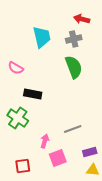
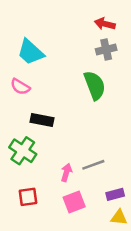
cyan trapezoid: (42, 37) -> (31, 52), moved, turned 145
gray cross: (74, 39) -> (106, 49), moved
pink arrow: (45, 141) -> (66, 173), moved
red square: (23, 166) -> (28, 197), moved

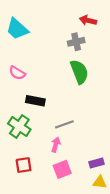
gray cross: (106, 49) -> (76, 42), moved
cyan trapezoid: (31, 52) -> (17, 29), moved
gray line: (93, 165) -> (64, 124), moved

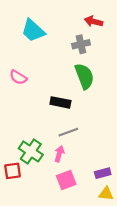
cyan trapezoid: (17, 29) -> (33, 31), moved
black rectangle: (35, 101) -> (60, 102), moved
green cross: (19, 126) -> (31, 151), moved
red square: (24, 165) -> (13, 171), moved

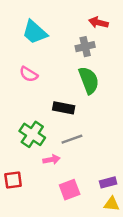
pink semicircle: (18, 77) -> (29, 74), moved
green cross: (31, 151) -> (32, 134), moved
pink arrow: (59, 154) -> (52, 160), moved, turned 63

